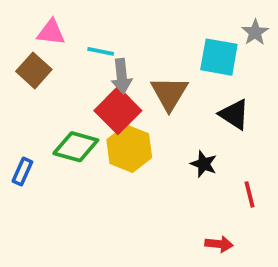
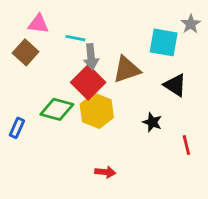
brown triangle: (169, 93) -> (127, 70), turned 40
red arrow: (219, 244) -> (105, 172), moved

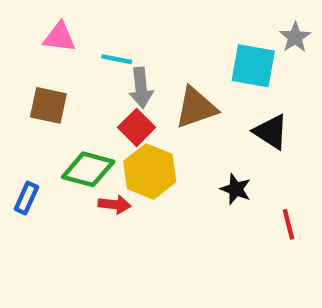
brown square: (26, 52) -> (48, 105), moved, turned -30
red square: (88, 82) -> (137, 127), size x0.7
red arrow: (105, 172) -> (115, 205), moved

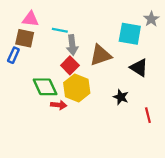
brown square: (48, 105) -> (25, 38), moved
green diamond: (88, 169) -> (45, 87), turned 50
blue rectangle: (26, 198) -> (13, 55), moved

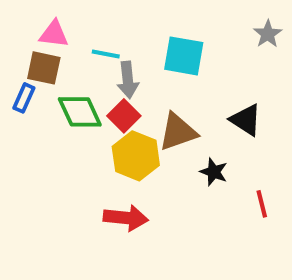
cyan square: (130, 34) -> (184, 56), moved
brown triangle: (100, 55) -> (178, 132), moved
green diamond: (45, 87) -> (80, 112), moved
red arrow: (59, 105) -> (126, 218), moved, size x1.5

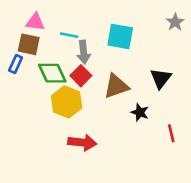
black triangle: (246, 120) -> (161, 78), turned 35
yellow hexagon: (136, 156) -> (67, 102), moved

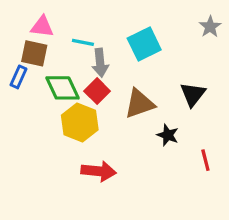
cyan square: (120, 36) -> (144, 44), turned -36

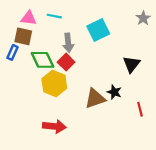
cyan line: (83, 42) -> (54, 16), moved
brown triangle: (139, 104) -> (95, 99), moved
red arrow: (99, 171) -> (54, 126), moved

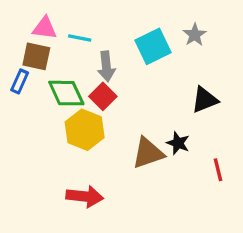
cyan line: (54, 16) -> (80, 38), moved
gray star: (143, 18) -> (195, 35), moved
black triangle: (131, 64) -> (205, 100), turned 30

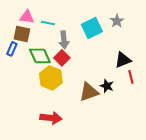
red line: (218, 170) -> (131, 77), moved

